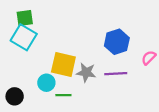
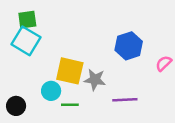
purple line: (116, 74) -> (125, 100), moved

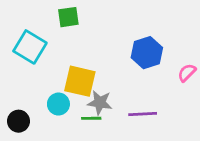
green square: (27, 20) -> (68, 17), moved
gray star: (95, 80) -> (100, 103), moved
green line: (70, 105) -> (91, 118), moved

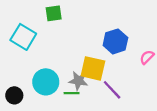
yellow square: (80, 81) -> (93, 68), moved
cyan circle: (58, 104) -> (46, 82), size x1.5
purple line: (143, 114) -> (112, 90), turned 50

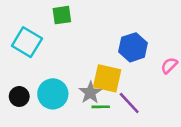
gray star: (78, 81) -> (90, 93), turned 30
green line: (72, 93) -> (101, 107), moved
black circle: (14, 95) -> (19, 96), moved

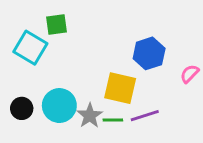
green square: (62, 15) -> (56, 24), moved
gray star: (90, 93) -> (90, 116), moved
purple line: (129, 103) -> (145, 116), turned -65

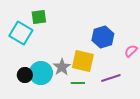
black circle: (22, 108) -> (25, 75), moved
gray star: (90, 116) -> (62, 67), moved
purple line: (145, 116) -> (111, 78), moved

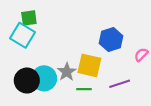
green square: (39, 17) -> (29, 18), moved
black circle: (25, 75) -> (27, 81), size x1.5

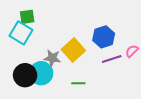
yellow square: (89, 65) -> (73, 50), moved, turned 35
gray star: (67, 72) -> (52, 58), moved, turned -30
purple line: (120, 84) -> (112, 59), moved

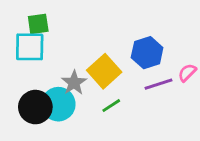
cyan square: (21, 33) -> (30, 47), turned -30
gray star: (52, 58) -> (74, 83), turned 30
green line: (78, 83) -> (111, 106), moved, turned -32

